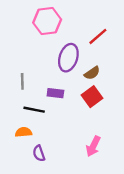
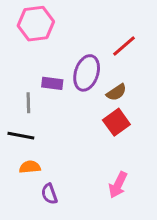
pink hexagon: (47, 21) -> (36, 24), moved
purple rectangle: (55, 93) -> (52, 83), moved
black line: (34, 110) -> (21, 136), moved

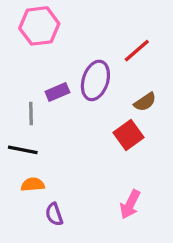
purple rectangle: (52, 83) -> (57, 92), turned -30
brown semicircle: (116, 92) -> (145, 102), moved

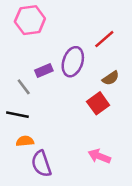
gray line: (31, 114) -> (24, 87), turned -36
pink arrow: (130, 204) -> (99, 156), turned 85
purple semicircle: (54, 214) -> (41, 164), size x1.5

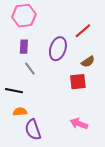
purple rectangle: (44, 71) -> (24, 47), moved, turned -64
gray line: (24, 87) -> (30, 69), moved
red square: (98, 103) -> (78, 82), turned 30

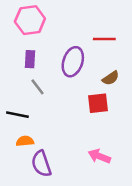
red line: (83, 31) -> (104, 39), turned 42

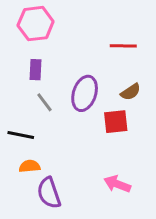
purple ellipse: (73, 62) -> (85, 93), moved

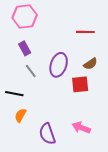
purple rectangle: (36, 70) -> (25, 48), turned -32
orange semicircle: (30, 166) -> (20, 115), turned -56
purple semicircle: (49, 193) -> (47, 134), moved

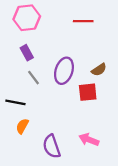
red line: (85, 32) -> (83, 21), moved

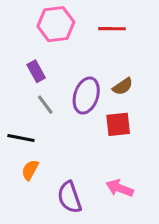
pink hexagon: (27, 18) -> (56, 24), moved
brown semicircle: (99, 70) -> (123, 86), moved

